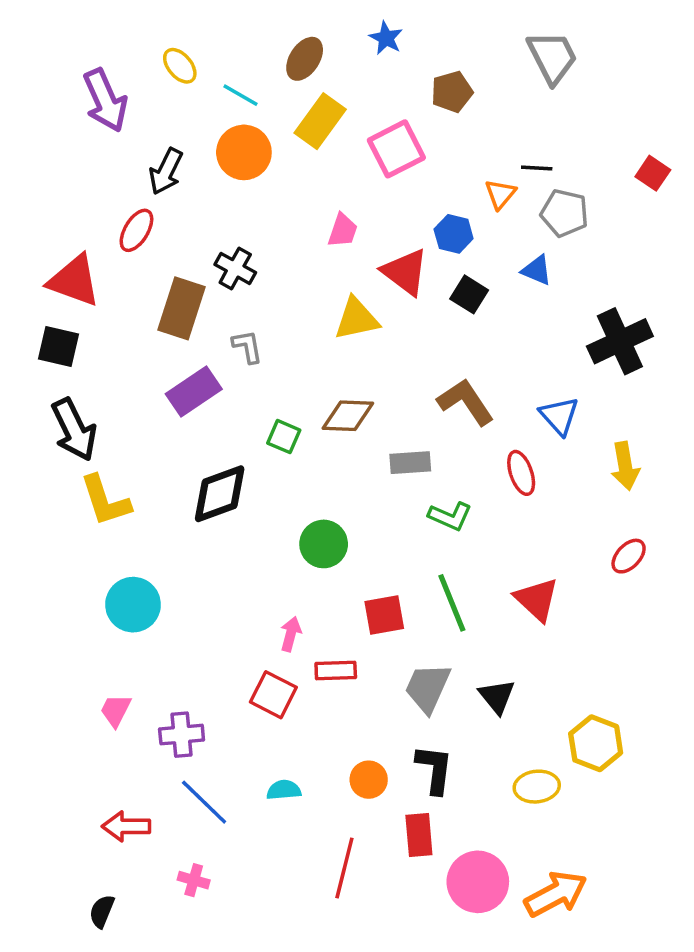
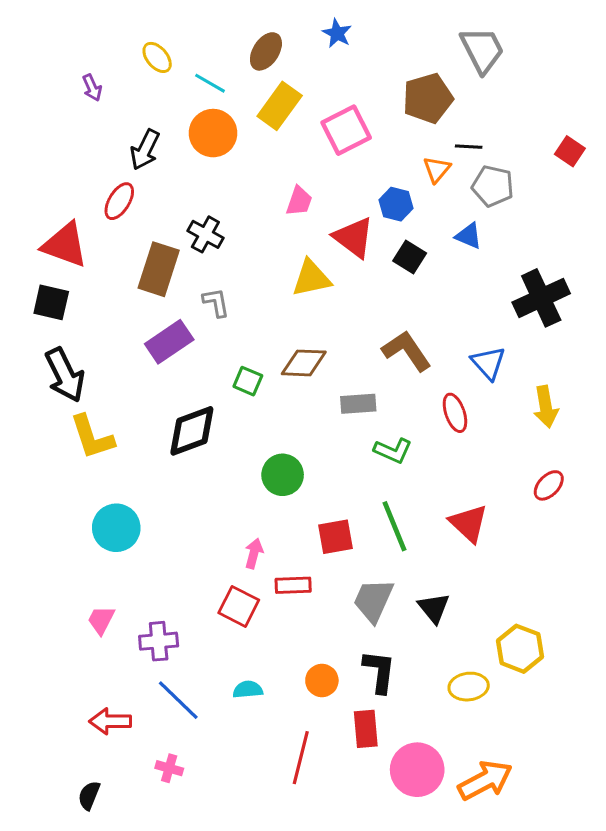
brown pentagon: (452, 92) -> (428, 98), moved, size x1.4
purple arrow: (105, 100) -> (92, 88), size x0.5

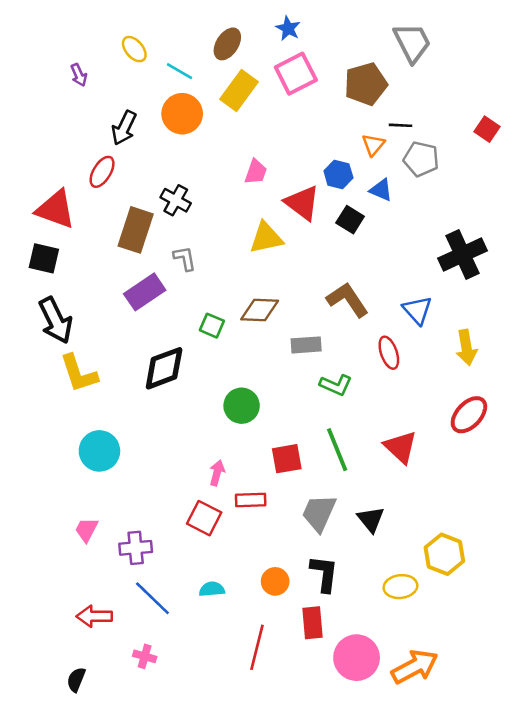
pink square: (346, 130) -> (296, 74), moved
blue triangle: (469, 236) -> (381, 190), moved
red ellipse: (549, 485) -> (469, 415), size x1.4

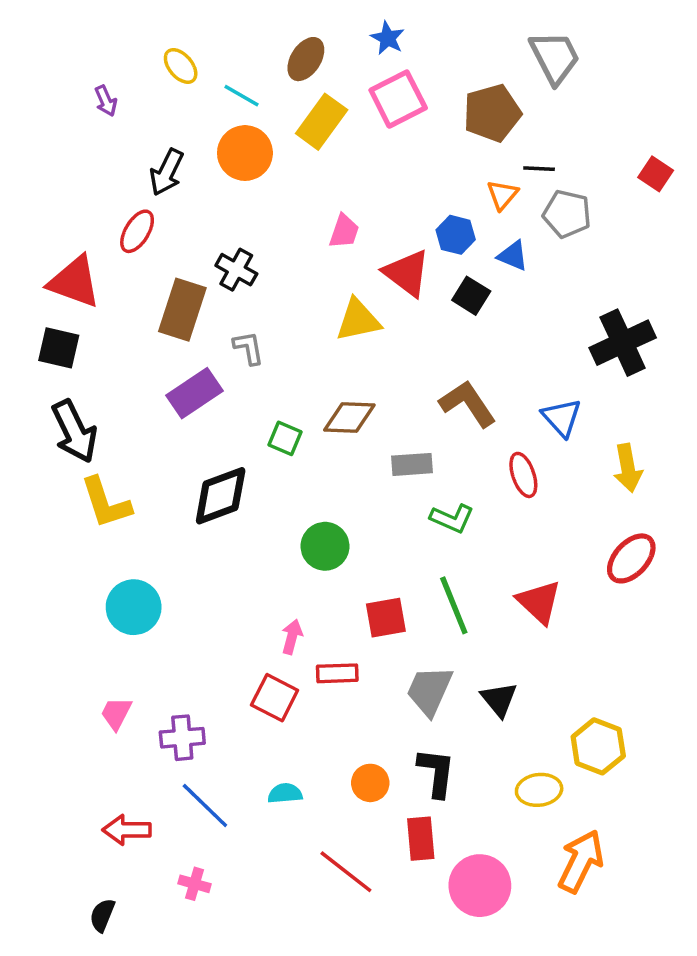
red line: (257, 647) -> (346, 872), turned -66
orange arrow: (415, 667) -> (581, 861), moved, turned -36

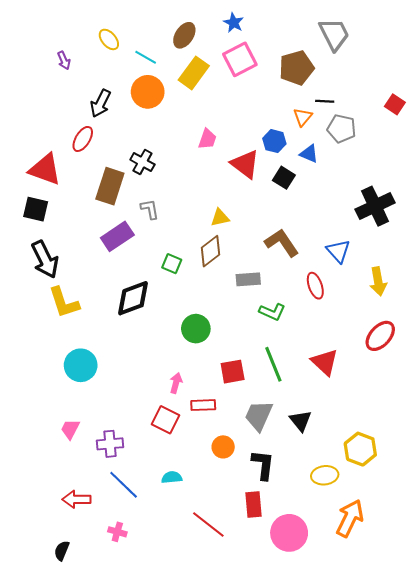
yellow triangle: (358, 320) -> (220, 218), moved, size x0.7
brown diamond: (349, 417) -> (211, 251), turned -40
orange circle: (370, 783) -> (223, 447), moved

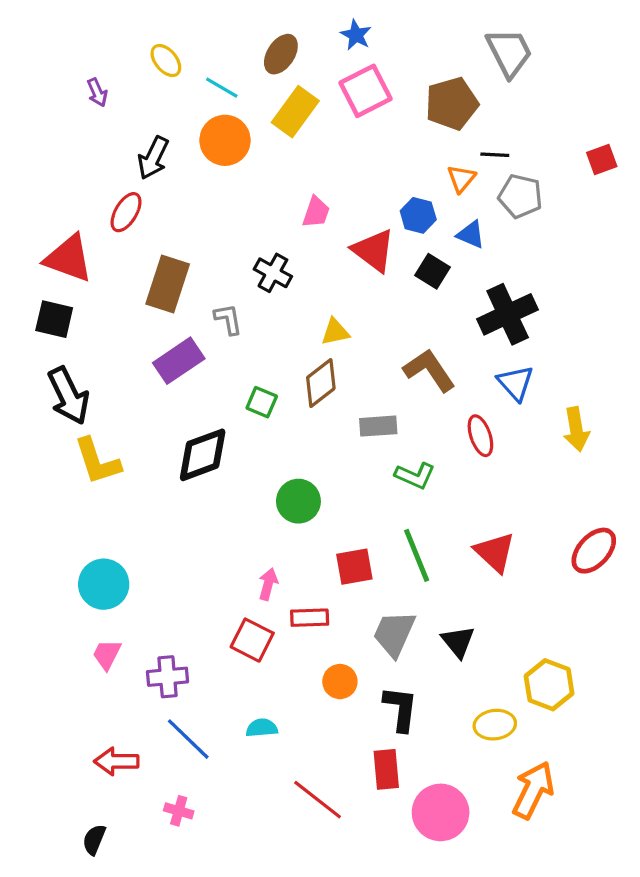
red square: (395, 104) -> (602, 159), turned 36
black cross: (142, 162) -> (273, 273), moved
black cross: (375, 206) -> (508, 314), moved
red ellipse: (380, 336) -> (594, 551), moved
cyan circle: (81, 365) -> (104, 584), moved

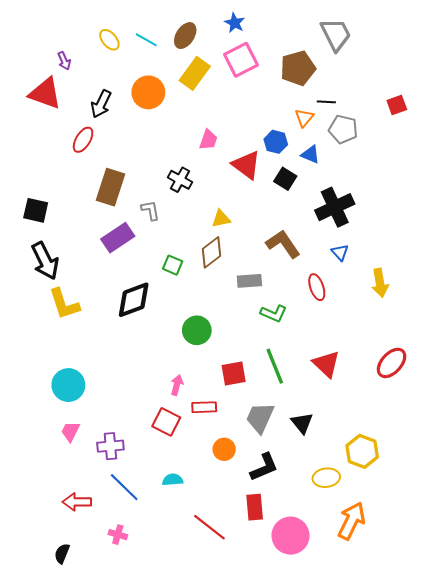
cyan line: (222, 88) -> (146, 40), moved
red triangle: (69, 258) -> (45, 93), moved
blue triangle: (516, 383) -> (340, 252), size x0.7
black L-shape: (401, 709) -> (264, 467), turned 60

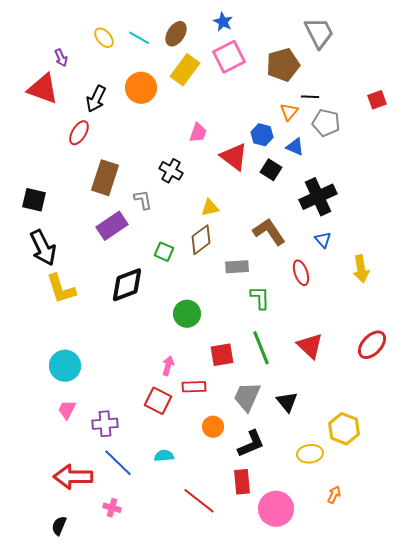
green L-shape: (274, 313) -> (260, 298), turned -115
red arrow: (77, 502) -> (73, 477), size x1.4
orange arrow: (352, 521) -> (334, 495), size x0.5

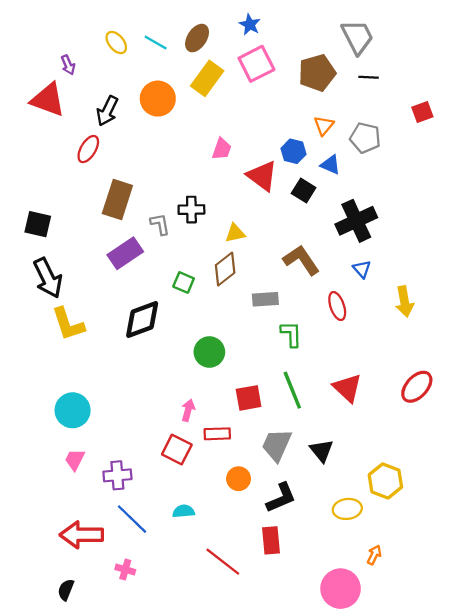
black line: (310, 97) -> (369, 77), moved
black cross: (171, 171) -> (191, 210), moved, turned -30
pink circle: (276, 509) -> (341, 589), moved

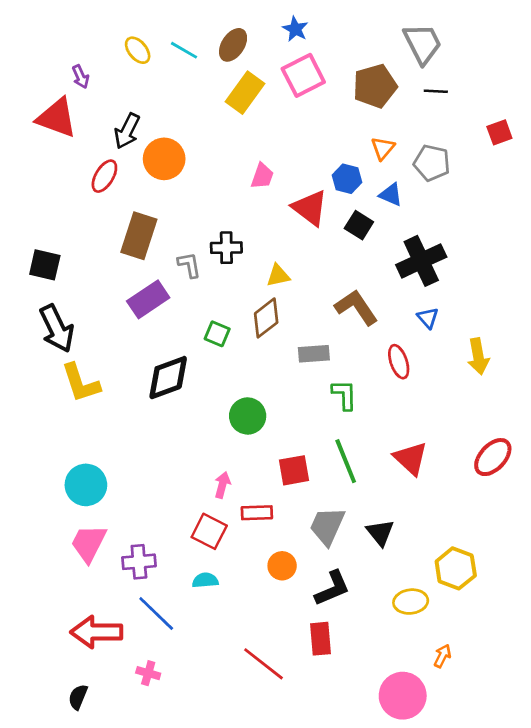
orange circle: (158, 99) -> (164, 159), moved
pink trapezoid: (75, 460) -> (89, 543), size x1.5
cyan semicircle: (184, 511) -> (205, 580), moved

